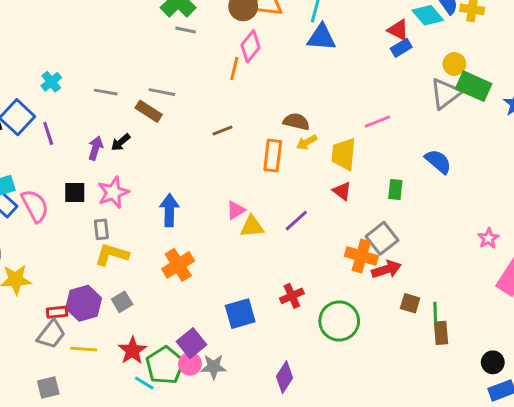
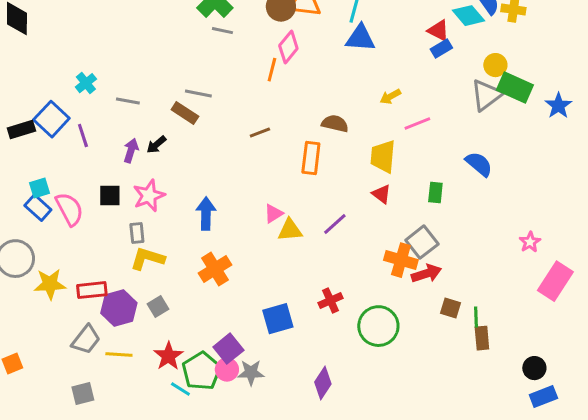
gray line: (106, 92) -> (128, 101), moved
yellow arrow: (307, 142) -> (390, 97), moved
red rectangle: (57, 312) -> (92, 290), moved, size x1.4

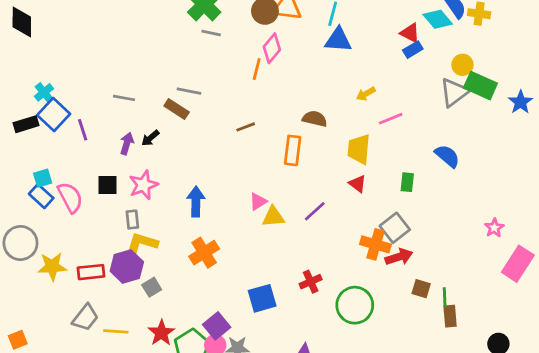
cyan cross: (86, 83) -> (44, 92), moved
purple hexagon: (119, 308) -> (127, 266), moved

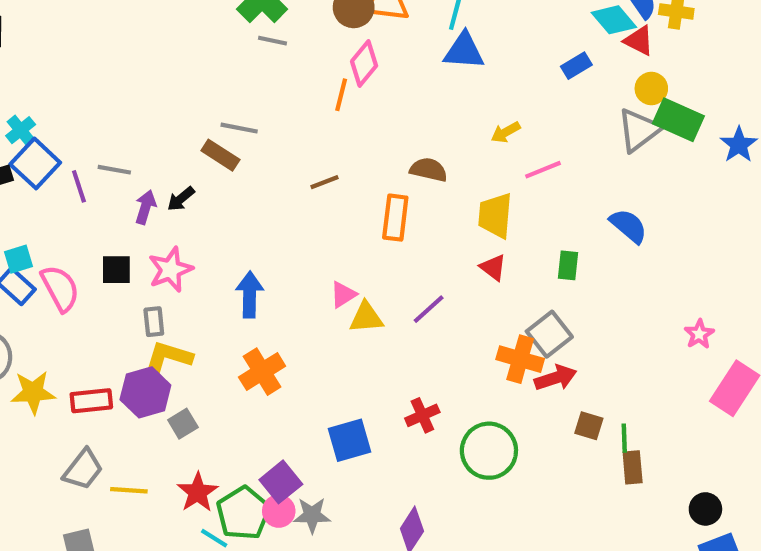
red triangle: (410, 33) -> (639, 41), moved
gray line: (124, 98) -> (114, 170), moved

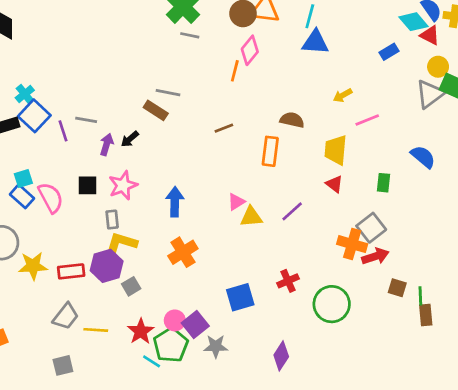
pink circle: (279, 511) -> (175, 320), moved

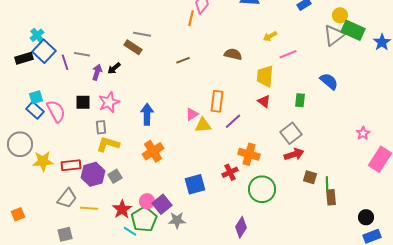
orange rectangle: (270, 151) -> (217, 101), moved
orange cross: (352, 244) -> (249, 154), moved
purple hexagon: (107, 266) -> (93, 174), moved
purple diamond: (281, 356) -> (241, 227), moved

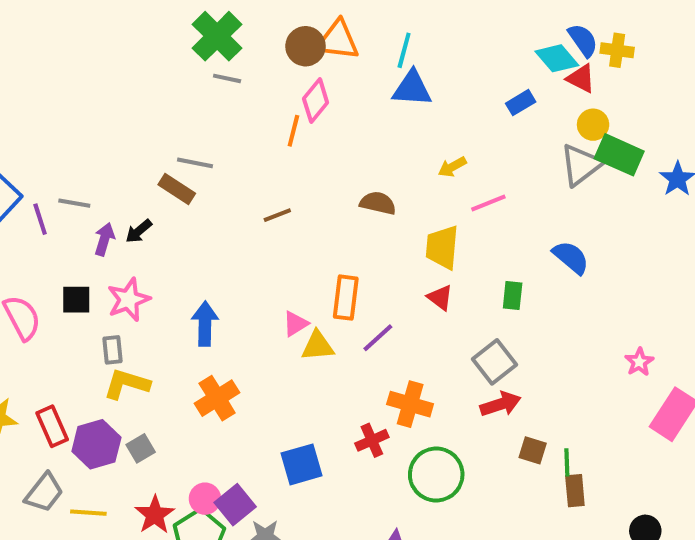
red rectangle: (71, 165) -> (52, 426), turned 72

